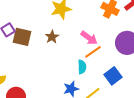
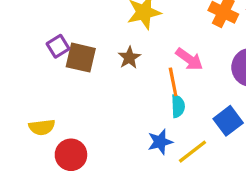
orange line: (93, 52) -> (173, 82), moved, turned -66

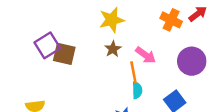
purple square: (58, 46) -> (47, 45), size x1.5
brown star: (129, 58) -> (113, 49), moved

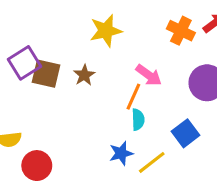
brown star: (113, 49) -> (84, 75), moved
orange line: (133, 72) -> (133, 97), turned 35

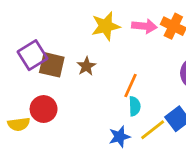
pink arrow: (149, 75) -> (144, 26), moved, turned -30
yellow line: (152, 162) -> (153, 130), moved
red circle: (37, 166) -> (44, 109), moved

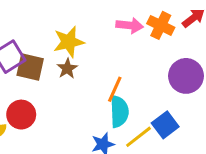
yellow star: (106, 26) -> (69, 42), moved
cyan semicircle: (135, 106) -> (119, 112), size x1.5

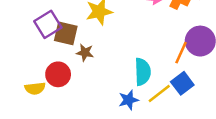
brown star: (67, 69) -> (85, 53), moved, turned -30
orange line: (115, 89) -> (181, 53), moved

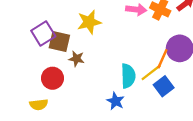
yellow semicircle: (35, 88) -> (39, 105), moved
yellow line: (159, 94) -> (151, 72), moved
blue star: (129, 100) -> (116, 101), turned -30

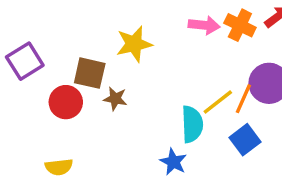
purple square: (43, 34) -> (25, 61), moved
yellow line: (151, 72) -> (218, 102), moved
red circle: (52, 78) -> (66, 102), moved

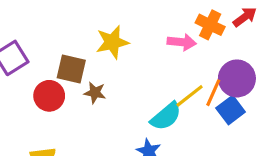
pink arrow: (204, 25) -> (182, 42), moved
cyan semicircle: (192, 124) -> (166, 116), turned 52
blue square: (245, 140) -> (231, 110), moved

